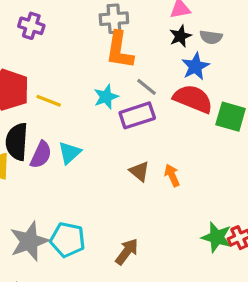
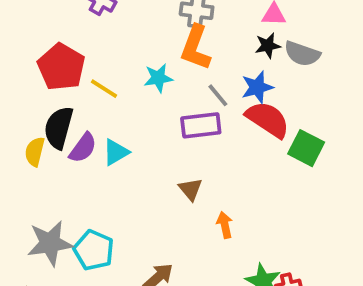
gray semicircle: (211, 37) -> (302, 54), size x1.4
blue star: (195, 66) -> (257, 87), moved
cyan star: (106, 97) -> (158, 78), moved
orange arrow: (172, 175) -> (225, 225), moved

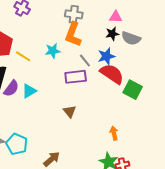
orange arrow: (225, 225) -> (114, 133), moved

